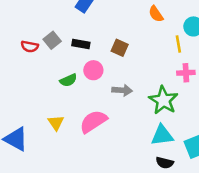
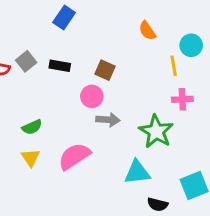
pink circle: (93, 70) -> (92, 96), moved
green semicircle: (68, 80) -> (32, 127), moved
cyan triangle: (162, 135) -> (137, 172), moved

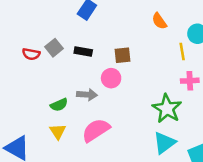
brown square: (105, 70) -> (123, 55), turned -30
gray arrow: (108, 120) -> (87, 95), moved
cyan triangle: (137, 172) -> (164, 143), moved, turned -30

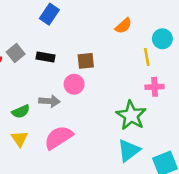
orange semicircle: (159, 21) -> (123, 26), turned -96

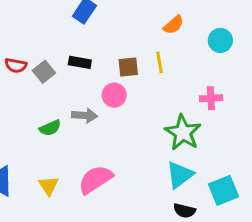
gray square: (16, 53) -> (44, 72), moved
yellow line: (147, 57) -> (159, 62), moved
pink semicircle: (58, 137) -> (95, 179), moved
yellow triangle: (20, 139) -> (49, 186), moved

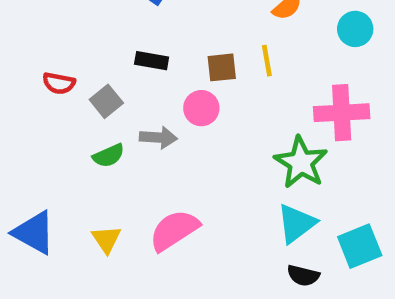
red semicircle: (16, 65) -> (59, 83), moved
gray square: (44, 72) -> (106, 101), moved
pink cross: (211, 98) -> (342, 113), size x1.6

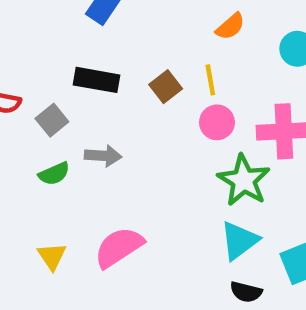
black rectangle: (152, 61) -> (97, 80), size x1.4
brown square: (222, 67) -> (166, 87), turned -32
pink circle: (201, 108) -> (217, 122), moved

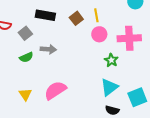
green star: (244, 180) -> (111, 60), size x0.6

